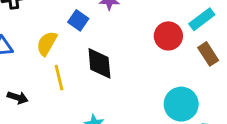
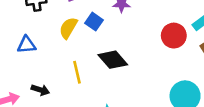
yellow semicircle: (47, 43) -> (68, 28), moved
black diamond: (99, 63) -> (113, 60), turned -36

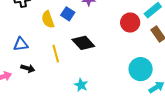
yellow semicircle: (68, 28) -> (48, 19), turned -48
blue triangle: (27, 45) -> (21, 44), moved

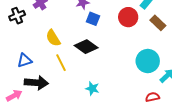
blue square: (68, 14) -> (93, 19), moved
yellow semicircle: (48, 19) -> (53, 38), moved
black arrow: (28, 68) -> (36, 83), size x1.6

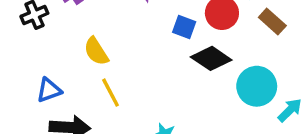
blue square: (93, 19) -> (184, 27), moved
black diamond: (86, 47) -> (211, 58), moved

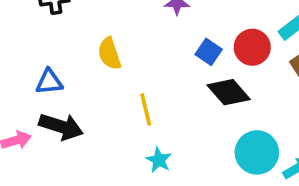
cyan circle: (257, 86) -> (257, 152), moved
yellow line: (111, 93) -> (146, 110), moved

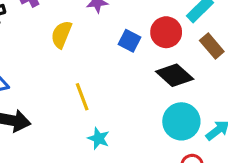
yellow semicircle: (109, 54) -> (61, 34), moved, turned 48
black diamond: (229, 92) -> (175, 75), moved

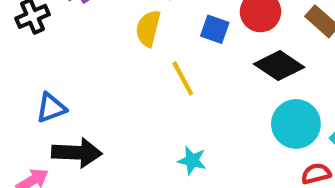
yellow semicircle: (61, 34) -> (148, 28), moved
yellow line: (82, 97) -> (183, 78), moved

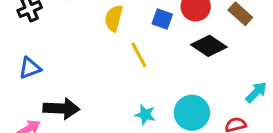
blue triangle: (51, 108) -> (30, 68), moved
cyan circle: (296, 124) -> (192, 113), moved

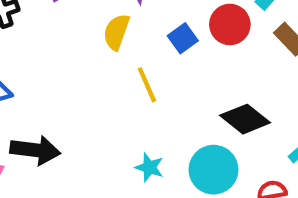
blue square: (162, 19) -> (183, 38), turned 30
black diamond: (209, 46) -> (245, 119), moved

